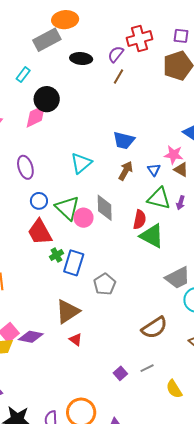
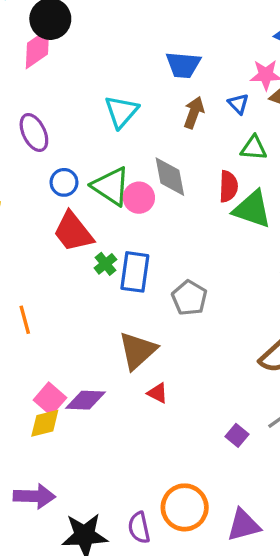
green triangle: (159, 198) -> (254, 148), size x0.7

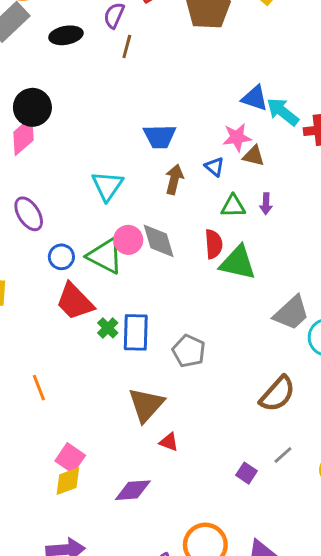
pink circle: (139, 198) -> (128, 240), moved
purple diamond: (85, 400) -> (133, 490), moved

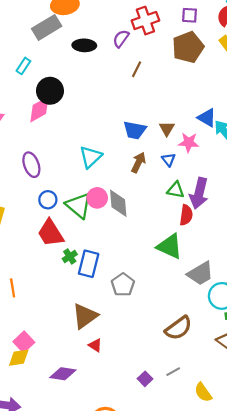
brown line: (127, 47) -> (137, 69), moved
brown triangle: (254, 156) -> (167, 129), moved, turned 35
purple arrow: (266, 204) -> (199, 193), size x2.0
red semicircle: (214, 244) -> (186, 215), moved
green triangle: (238, 263) -> (170, 246), moved

